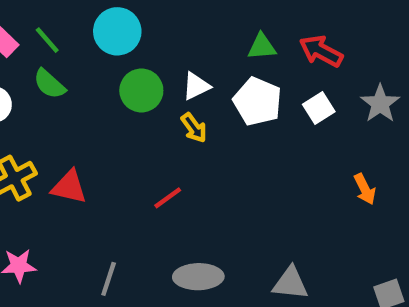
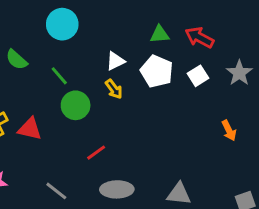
green line: (47, 40) -> (59, 76), moved
green circle: (141, 90) -> (76, 105), moved
red line: (168, 198) -> (96, 153), moved
gray line: (109, 279) -> (56, 191), turned -70

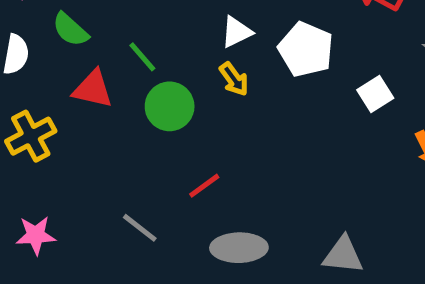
white square: (198, 76) -> (375, 94), moved
red triangle: (30, 129) -> (93, 89), moved
gray line: (56, 191) -> (140, 228), moved

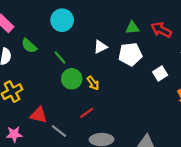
white pentagon: (306, 49) -> (130, 54), turned -30
yellow arrow: (234, 79) -> (93, 83), moved
red triangle: (93, 89) -> (39, 115), moved

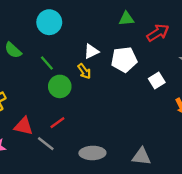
green triangle: (132, 28) -> (126, 19), moved
red arrow: (161, 30) -> (158, 33), turned 120
yellow arrow: (93, 83) -> (84, 71), moved
red line: (87, 113) -> (57, 123), moved

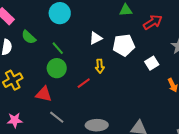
yellow arrow: (84, 71) -> (100, 66), moved, turned 32
green circle: (60, 86) -> (57, 68), moved
red line: (57, 123) -> (84, 83), moved
red triangle: (24, 126) -> (44, 94), moved

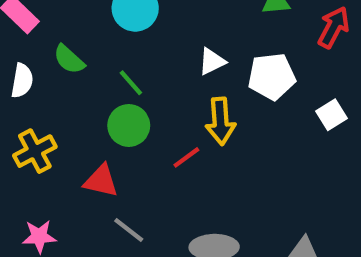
red arrow: (153, 22) -> (334, 27), turned -30
yellow arrow: (100, 66) -> (220, 121), size x1.5

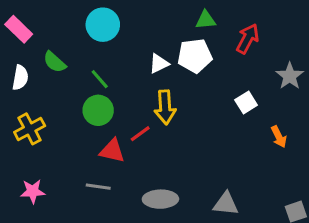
white pentagon: (272, 76) -> (195, 56), moved
red triangle: (101, 181) -> (112, 151), moved
gray line: (129, 230) -> (98, 187), turned -30

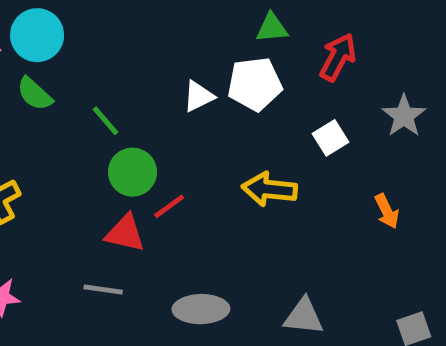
cyan circle: (103, 25) -> (37, 35), moved
white square: (246, 103) -> (331, 138), moved
yellow arrow: (165, 107) -> (269, 189), moved, turned 100
green circle: (98, 110) -> (132, 172), moved

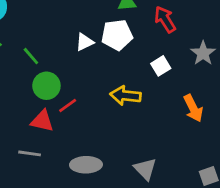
red arrow: (338, 57) -> (165, 19), turned -60
orange arrow: (387, 211) -> (193, 108), size x1.4
gray triangle: (304, 316) -> (145, 169), turned 40

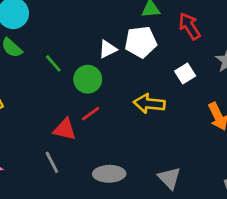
green circle: (46, 86) -> (88, 79), moved
gray line: (30, 153) -> (52, 162), turned 55

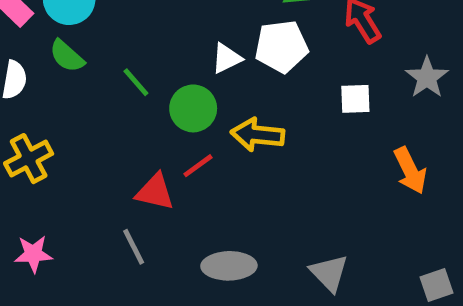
white square: (185, 73) -> (355, 99), turned 30
yellow arrow: (149, 104) -> (258, 135), moved

